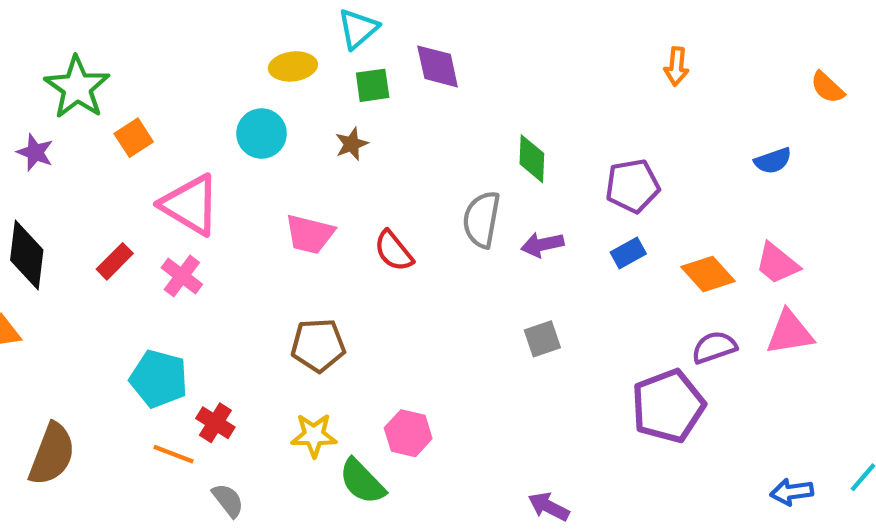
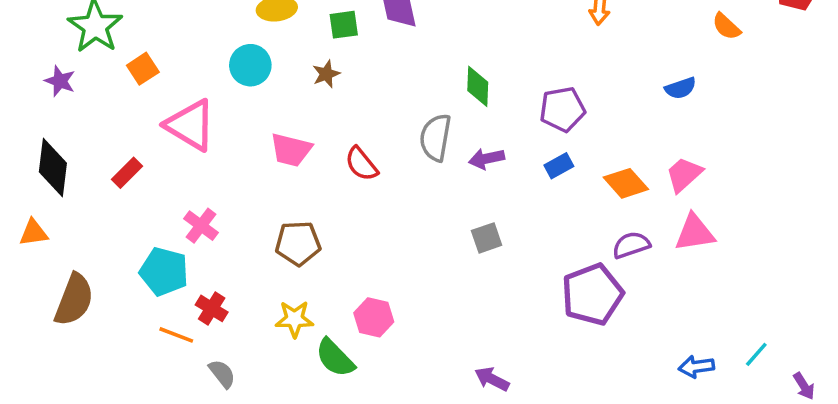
pink trapezoid: (777, 263) -> (684, 174), turned 99
pink cross: (182, 276) -> (201, 226), moved
brown semicircle: (52, 454) -> (74, 300), moved

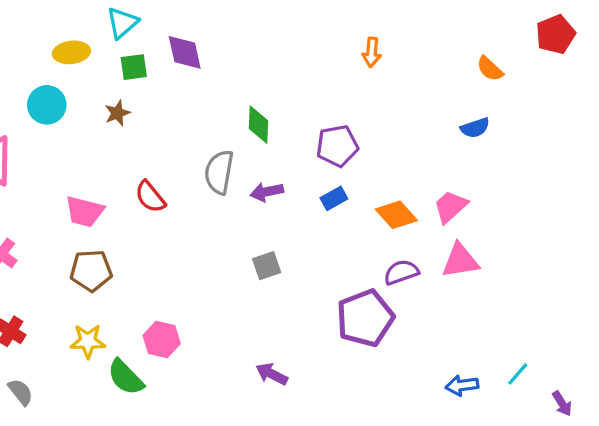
blue semicircle: (681, 88) -> (475, 128), moved
pink trapezoid: (291, 150) -> (85, 212), moved
purple arrow: (492, 379) -> (272, 374), moved

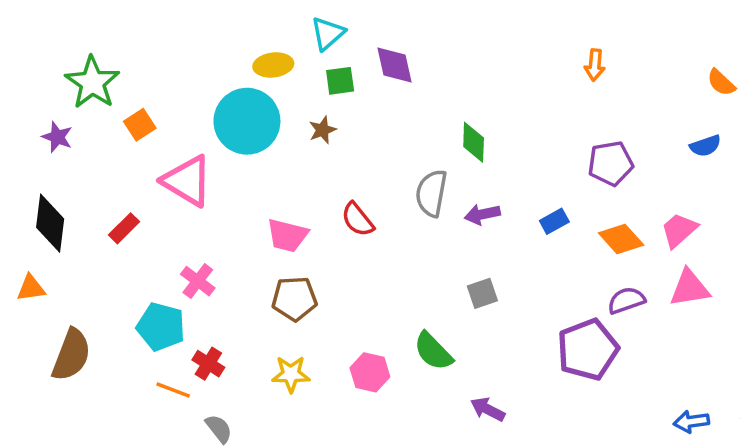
cyan circle: (47, 105) -> (247, 121), size x1.6
purple pentagon: (337, 146) -> (611, 163), moved
green semicircle: (126, 377) -> (433, 351), moved

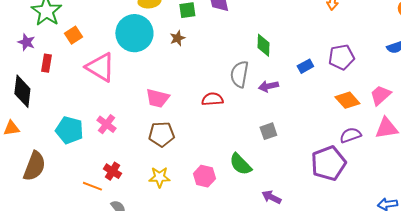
red semicircle: (358, 220) -> (212, 99), moved, turned 125
blue rectangle: (554, 221) -> (305, 66), moved
red rectangle: (124, 228) -> (46, 63), moved, turned -36
cyan pentagon: (161, 327) -> (69, 130), moved

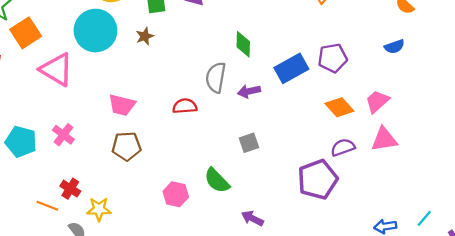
orange square: (73, 35) -> (26, 33), size x1.5
blue rectangle: (305, 66) -> (291, 68), size x1.8
yellow star: (159, 177) -> (99, 209), moved

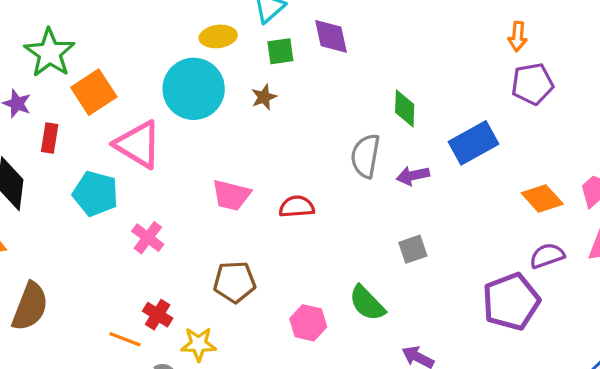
purple pentagon: (333, 58) -> (532, 84), moved
red semicircle: (185, 106) -> (297, 207), moved
cyan pentagon: (21, 142) -> (95, 194), moved
brown pentagon: (126, 146) -> (235, 282), moved

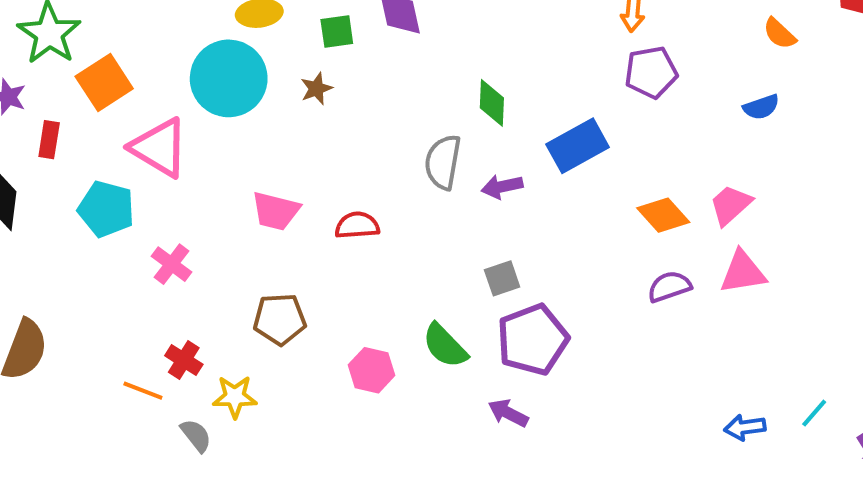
purple pentagon: (511, 302) -> (533, 340), moved

